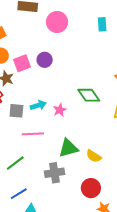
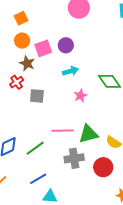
cyan arrow: (38, 105) -> (70, 71), moved
pink line: (33, 134) -> (63, 131), moved
red circle: (91, 188) -> (103, 167), moved

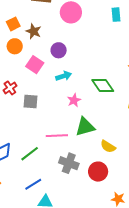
pink square: (43, 48) -> (35, 65), moved, turned -36
brown star: (27, 63) -> (34, 31), moved
green triangle: (88, 134) -> (85, 127), moved
gray cross: (74, 158) -> (69, 163), turned 30

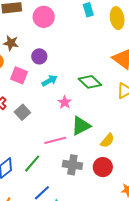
gray square: (31, 101) -> (22, 112), turned -35
yellow semicircle: (108, 146) -> (107, 141), turned -70

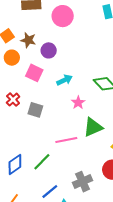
purple circle: (39, 56) -> (49, 50), moved
gray square: (22, 112) -> (35, 110), turned -35
gray cross: (72, 165) -> (83, 182), moved, turned -36

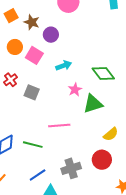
orange circle: (12, 58) -> (15, 47), moved
green triangle: (93, 127) -> (93, 104), moved
green line: (42, 162) -> (33, 145), turned 54

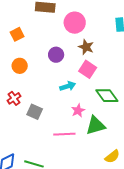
brown star: (32, 22) -> (86, 47), moved
pink square: (34, 55) -> (88, 69), moved
pink line: (59, 125) -> (64, 134), moved

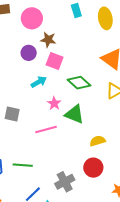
purple circle: (56, 55) -> (29, 53), moved
green triangle: (96, 125) -> (74, 114), turned 50
yellow semicircle: (112, 157) -> (97, 141), turned -147

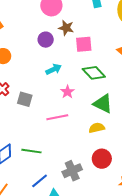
pink square: (55, 61) -> (84, 44), moved, turned -30
green triangle: (74, 114) -> (103, 104), moved
yellow semicircle: (97, 141) -> (97, 128), moved

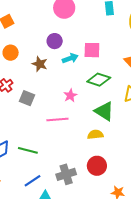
brown star: (66, 28) -> (40, 64), moved
cyan arrow: (54, 69) -> (70, 58), moved
green diamond: (94, 73) -> (99, 80), turned -35

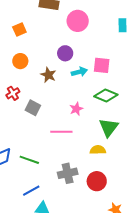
green triangle: (104, 111) -> (109, 127), turned 30
gray cross: (66, 174) -> (68, 173), moved

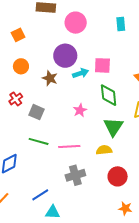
purple circle: (65, 53) -> (65, 56), size x1.5
green diamond: (106, 96) -> (109, 95), turned 65
pink line: (61, 132) -> (69, 147), moved
green line: (29, 160) -> (39, 141), moved
red circle: (97, 181) -> (118, 176), moved

